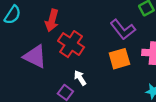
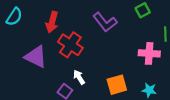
purple L-shape: (123, 29) -> (105, 22), moved
orange square: (119, 59) -> (117, 85), moved

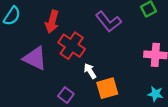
white arrow: (79, 77) -> (90, 71), moved
orange square: (117, 85) -> (107, 88), moved

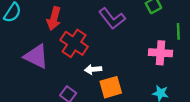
white arrow: (90, 71) -> (93, 69), turned -63

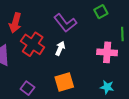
white arrow: (93, 69) -> (60, 48), moved, turned 120

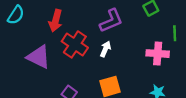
purple L-shape: (65, 23) -> (111, 21), turned -75

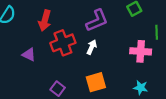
red cross: (75, 44) -> (63, 43), turned 35
purple triangle: (39, 57) -> (29, 55), size x0.6

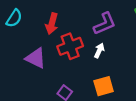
purple triangle: (29, 55) -> (36, 58), size x1.5

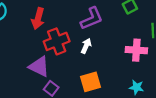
purple triangle: (36, 58) -> (39, 67), moved

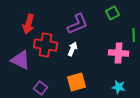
red cross: (57, 41) -> (46, 45), turned 30
purple triangle: (39, 67) -> (21, 60), moved

